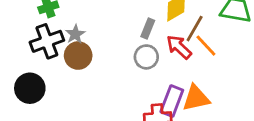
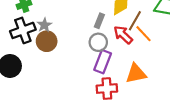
purple rectangle: (172, 101) -> (103, 62), moved

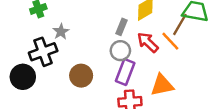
brown line: (135, 21) -> (180, 24), moved
black cross: (23, 30) -> (43, 52), moved
brown circle: (47, 41) -> (81, 76), moved

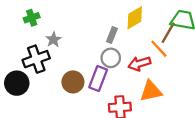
red arrow: (148, 42) -> (139, 64), moved, turned -60
purple rectangle: (125, 72) -> (98, 79), moved

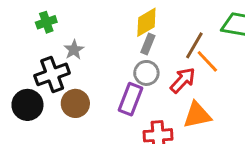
yellow diamond: (135, 18) -> (146, 22), moved
brown line: (168, 33) -> (194, 45), moved
red arrow: (139, 64) -> (183, 80), turned 150
brown circle: (73, 82) -> (75, 103), moved

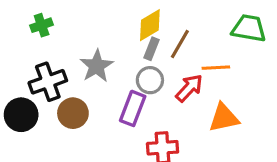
brown line: (194, 45) -> (180, 44), moved
gray star: (74, 50) -> (97, 66), moved, size x1.5
orange line: (207, 61) -> (216, 68), turned -50
orange triangle: (197, 115) -> (224, 118), moved

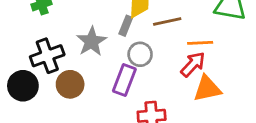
brown line: (180, 44) -> (167, 21), turned 48
gray rectangle: (152, 49) -> (126, 26), moved
red arrow: (189, 88) -> (193, 64), moved

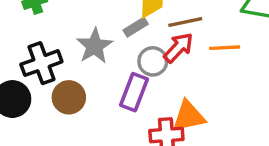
gray rectangle: (126, 26) -> (136, 27), turned 36
red arrow: (193, 64) -> (178, 48), moved
orange triangle: (207, 89) -> (189, 116), moved

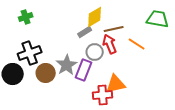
gray star: (95, 46) -> (67, 65), moved
red arrow: (178, 48) -> (110, 44), turned -66
orange line: (225, 48) -> (137, 44), turned 36

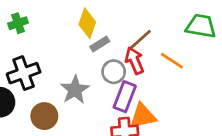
yellow diamond: (95, 17) -> (87, 23), moved, turned -40
brown line: (114, 29) -> (140, 40), turned -30
purple rectangle: (84, 70) -> (125, 97), moved
brown circle: (46, 73) -> (44, 116), moved

